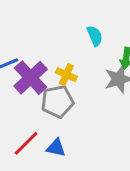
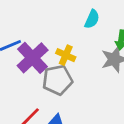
cyan semicircle: (95, 36) -> (92, 19), turned 48

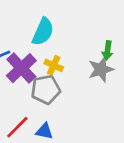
cyan semicircle: (92, 19) -> (43, 32), moved, size x1.5

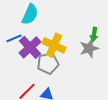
cyan semicircle: (43, 32) -> (30, 14), moved
yellow cross: (54, 65) -> (54, 45), size x1.6

